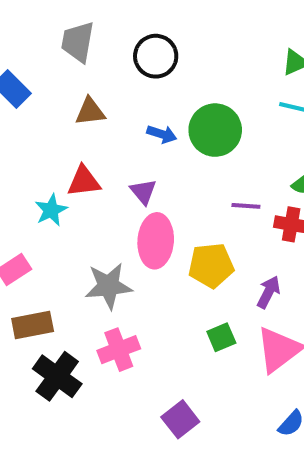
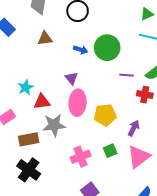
red triangle: (84, 181) -> (42, 102), moved
purple line: (246, 206) -> (126, 75), moved
brown rectangle: (33, 325) -> (29, 139), moved
pink cross: (119, 350) -> (81, 157), moved

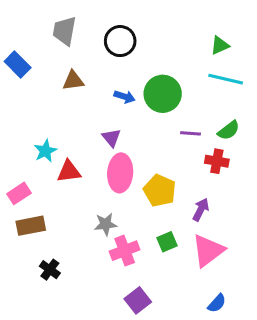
yellow pentagon: (105, 115) -> (160, 190), turned 30
gray star: (54, 125) -> (105, 224), moved, size x0.7
brown rectangle: (29, 139) -> (31, 226), moved
black cross: (29, 170) -> (50, 270), size x0.6

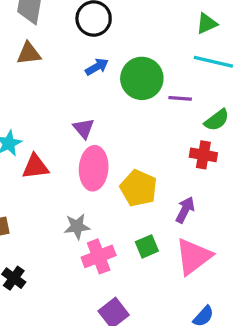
brown triangle: (73, 81) -> (29, 53), moved
blue arrow: (125, 97) -> (97, 67), moved, turned -48
purple line: (190, 133) -> (180, 98), moved

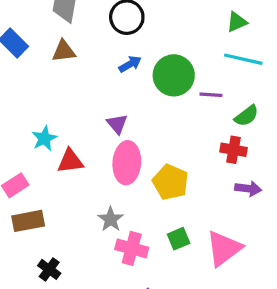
purple arrow: (185, 210) -> (248, 189), moved, turned 70
gray star: (77, 226) -> (111, 219), turned -30
pink cross: (99, 256) -> (132, 248), turned 36

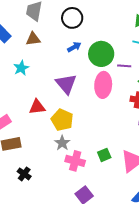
purple triangle: (117, 124) -> (66, 84), size x1.6
cyan star: (44, 138) -> (21, 68), moved
pink ellipse: (127, 163) -> (103, 85), moved
yellow pentagon: (170, 182) -> (62, 120), moved

